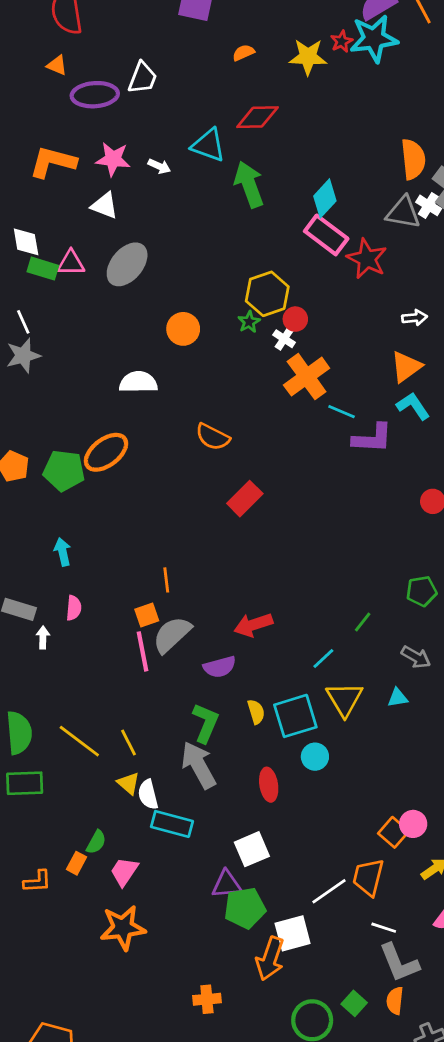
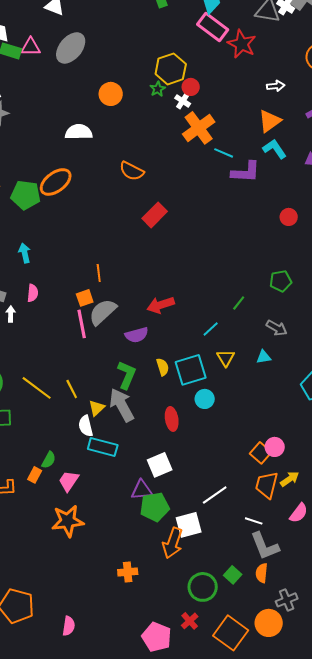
yellow triangle: (344, 699) -> (226, 358), size x0.7
yellow triangle: (128, 783) -> (97, 408), moved, turned 36
orange trapezoid: (368, 877) -> (267, 485), moved

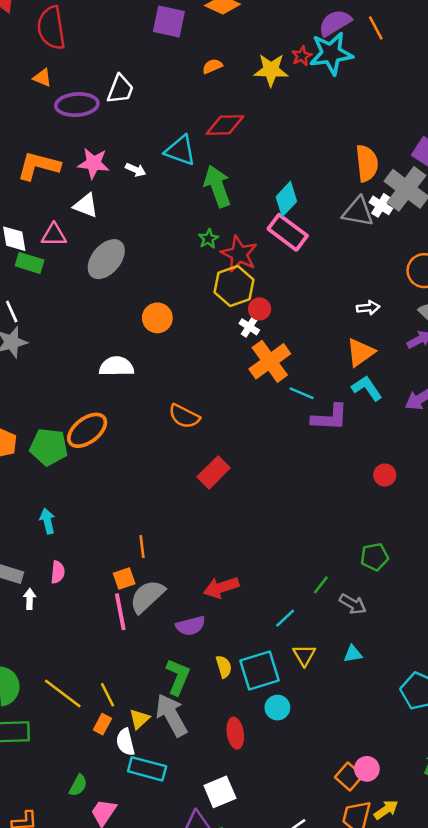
red star: (242, 44) -> (239, 254), moved
pink triangle: (31, 47) -> (54, 235), moved
green star: (158, 89) -> (208, 239), moved
gray arrow: (277, 328) -> (353, 604), moved
orange rectangle: (35, 475) -> (102, 724), moved

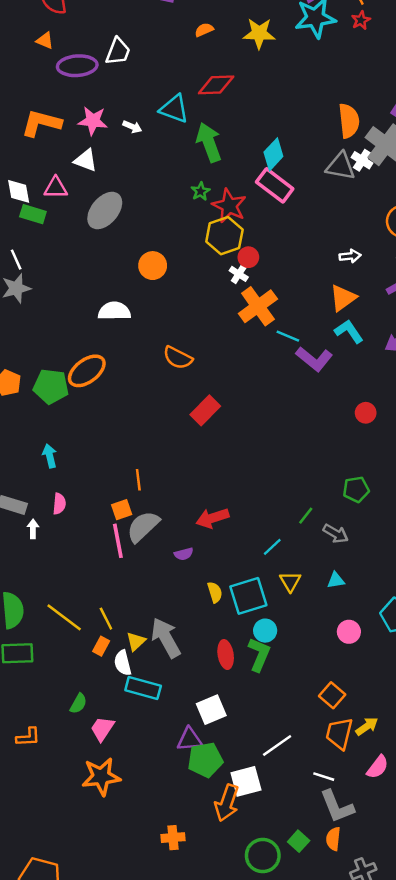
red star: (302, 56) -> (361, 20), moved
purple L-shape: (330, 418) -> (314, 359), turned 36
purple semicircle: (191, 626) -> (184, 554), size x0.7
green L-shape: (178, 677) -> (259, 654), moved
pink circle: (367, 769) -> (349, 632), moved

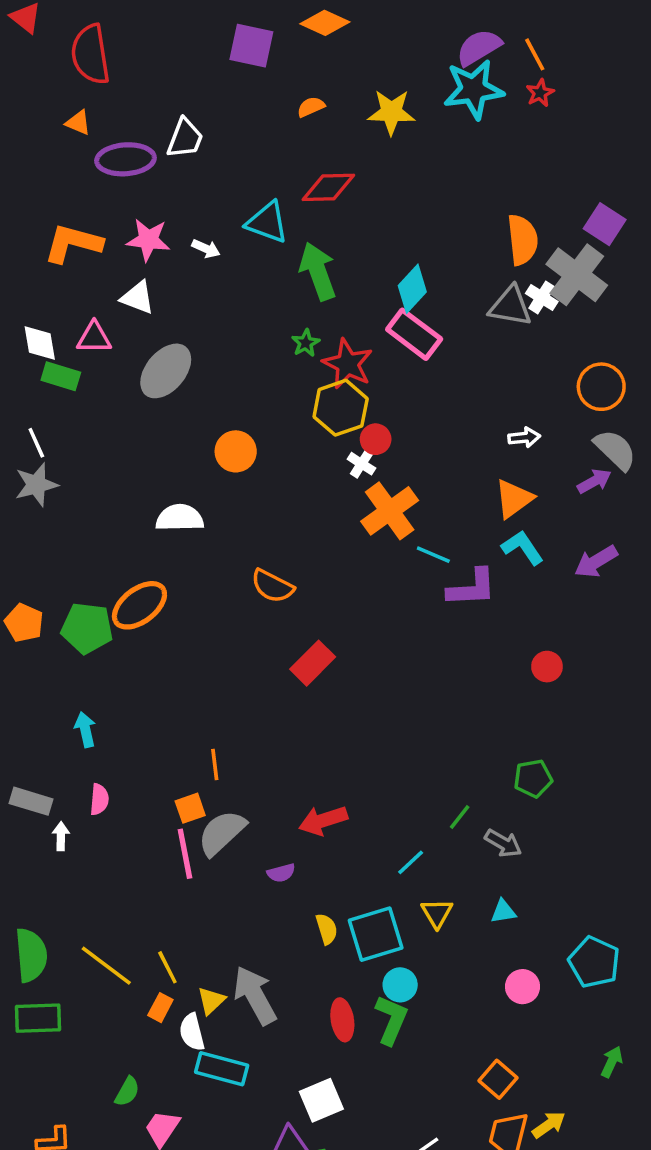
purple L-shape: (314, 359) -> (472, 588), turned -42

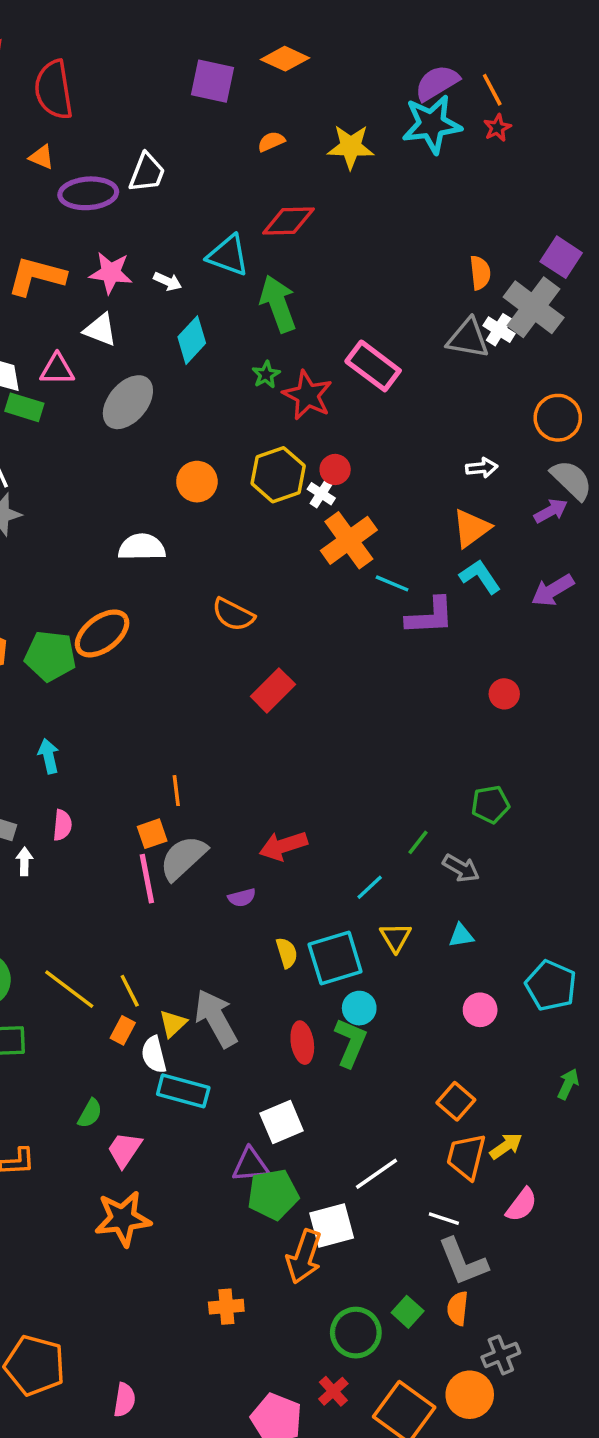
orange semicircle: (523, 240) -> (480, 273), size x0.7
cyan diamond: (412, 289) -> (192, 340), moved
yellow hexagon: (341, 408) -> (278, 475), moved

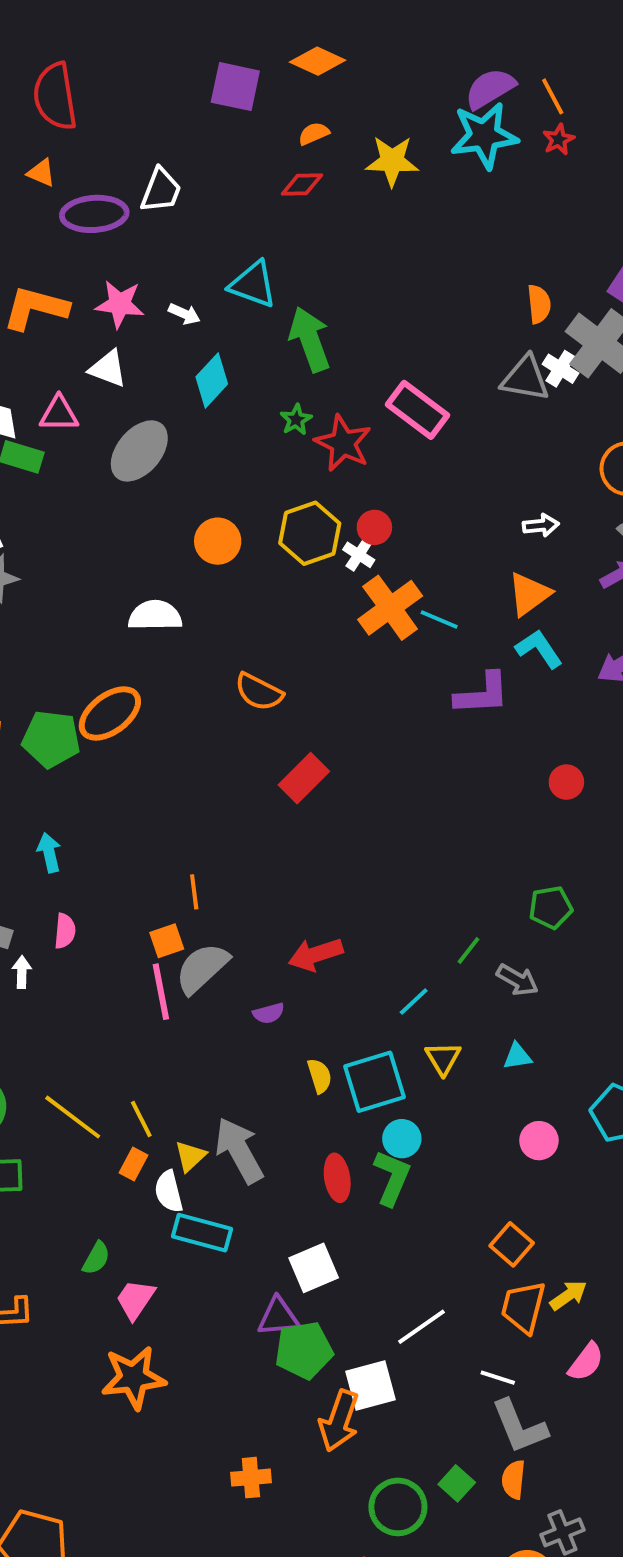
orange semicircle: (271, 142) -> (314, 134), moved
red diamond: (288, 221) -> (302, 185), moved, size x0.7
cyan line: (392, 583) -> (439, 619), moved

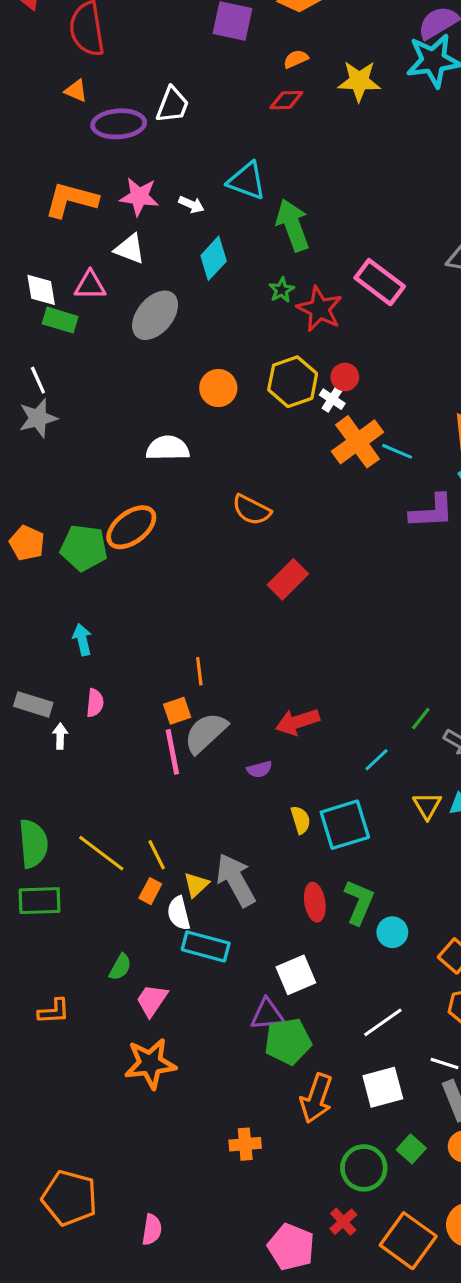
yellow triangle: (443, 1058) -> (427, 806), moved
cyan circle: (402, 1139) -> (392, 932), moved
white square: (370, 1385) -> (383, 1087), moved

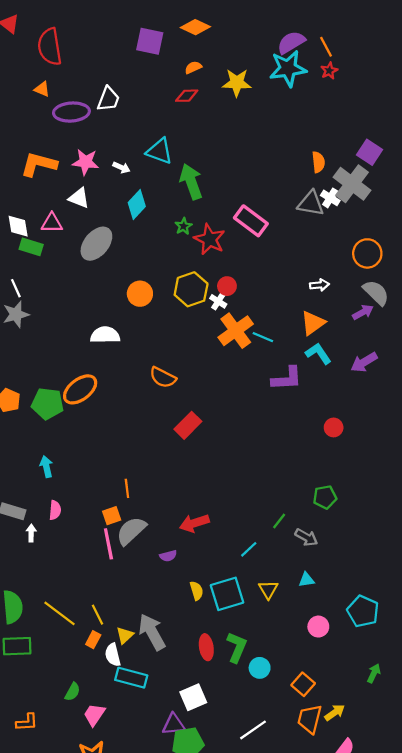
yellow triangle: (427, 806) -> (268, 590), moved

